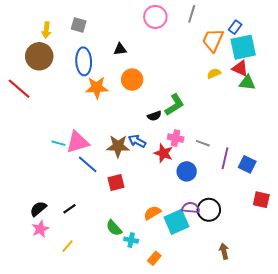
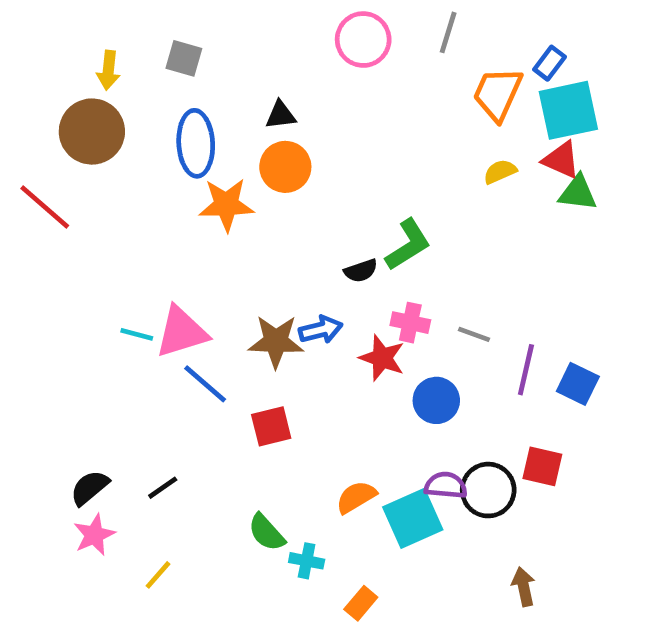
orange circle: (132, 80) -> (285, 167), moved
blue arrow: (137, 141) -> (321, 330), turned 138
red square: (261, 200) -> (542, 466), moved

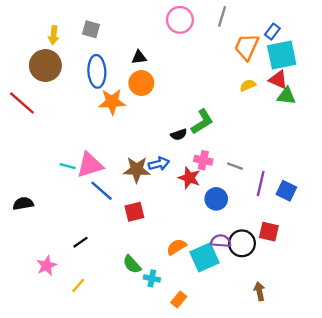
black semicircle: (90, 488) -> (23, 204), moved, turned 30

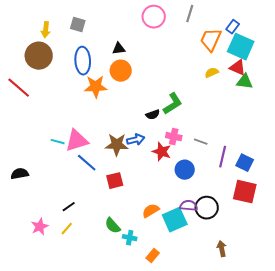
cyan square: (282, 55) -> (241, 47), turned 36
red square: (269, 232) -> (245, 192), moved, size x1.4
yellow line: (78, 285) -> (67, 229), moved

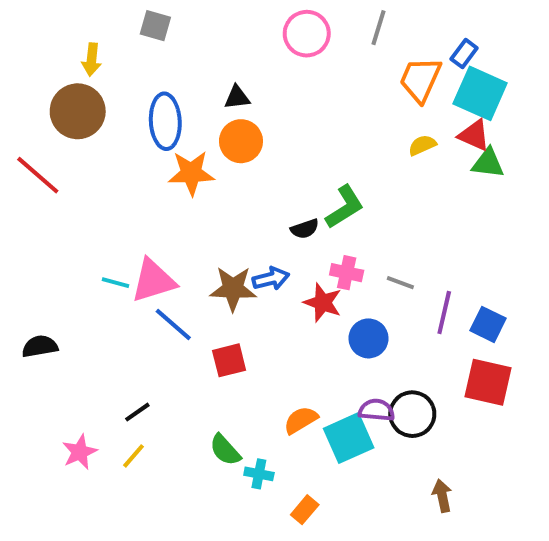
gray square: (78, 25) -> (155, 26), moved

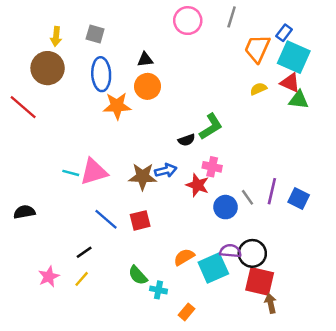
gray square: (155, 26) -> (95, 34), moved
gray line: (400, 283) -> (247, 197), moved, turned 35
blue line: (173, 324) -> (106, 219), moved
red square: (488, 382) -> (260, 281), moved

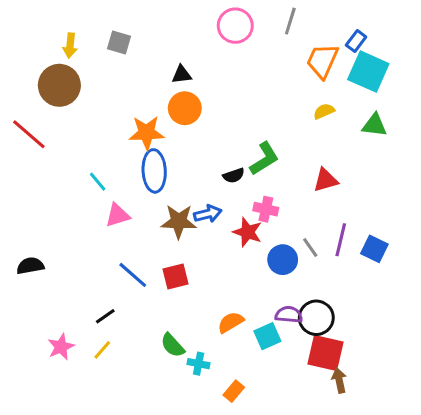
blue ellipse: (101, 74) -> (154, 171), moved
red triangle: (290, 83) -> (325, 180), moved, turned -40
pink triangle: (94, 172) -> (117, 215), size x0.7
cyan line: (71, 173) -> (98, 182), moved, turned 35
cyan square: (213, 268) -> (267, 336), size x0.7

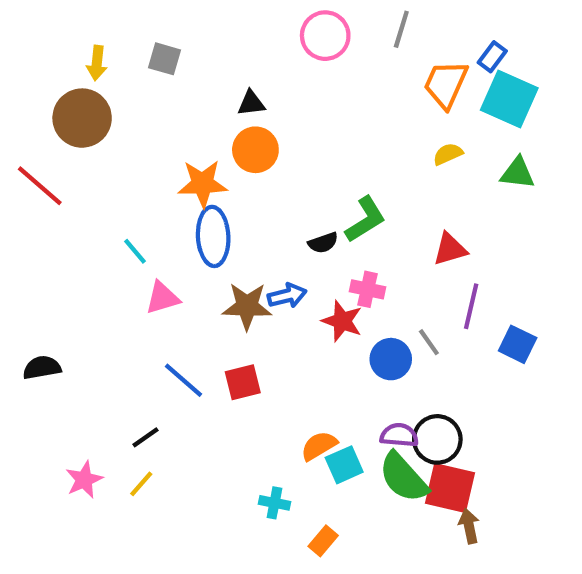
purple line: (341, 240) -> (471, 306), moved
cyan square: (267, 336) -> (344, 465), moved
green semicircle: (173, 345) -> (403, 477), moved, size x1.5

